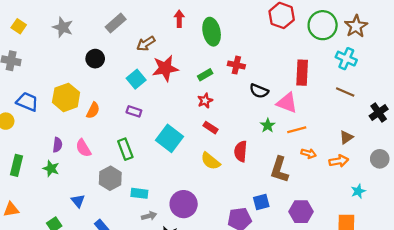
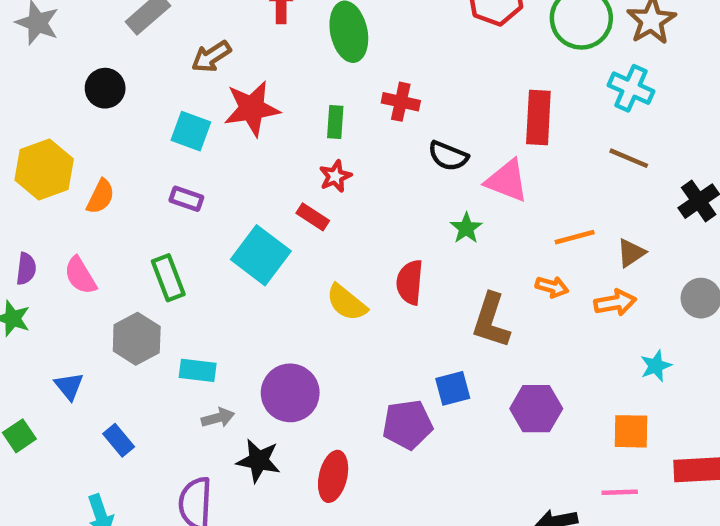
green rectangle: (205, 75) -> (335, 122), turned -56
cyan square: (136, 79) -> (191, 131), turned -30
red rectangle: (210, 128) -> (313, 217), moved
orange line: (297, 130) -> (575, 237), moved

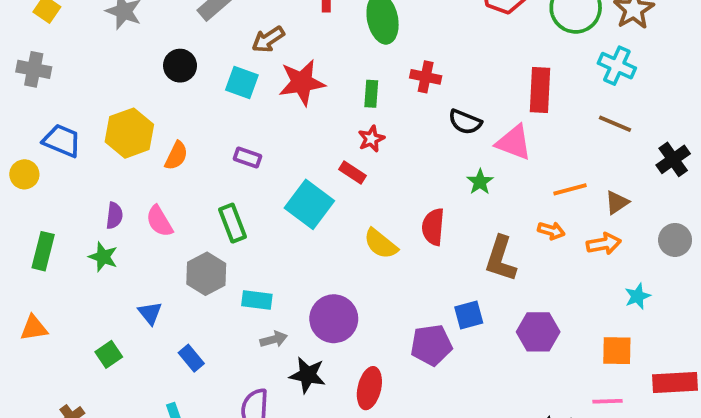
cyan square: (191, 131) -> (242, 82), moved

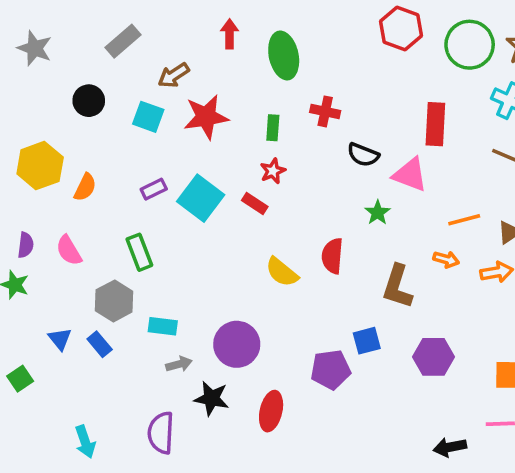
purple rectangle: (248, 157) -> (154, 189), turned -45
cyan square: (309, 204) -> (201, 198), moved
blue rectangle: (191, 358) -> (100, 344), moved

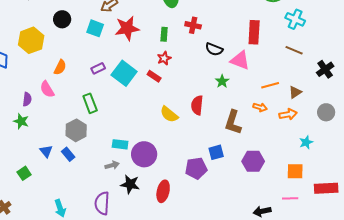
yellow hexagon: (40, 166) -> (31, 40), moved
pink semicircle: (69, 250) -> (47, 89), moved
cyan rectangle: (163, 326) -> (120, 144), moved

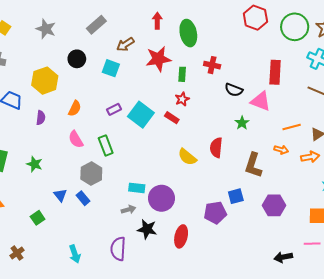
red star: (127, 28) -> (158, 59), moved
pink semicircle: (47, 89) -> (76, 139), moved
purple semicircle: (27, 99) -> (41, 118), moved

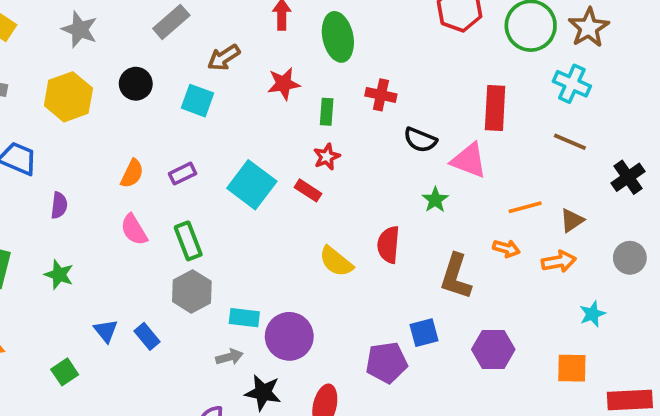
red star: (158, 59) -> (284, 84), size x0.7
yellow hexagon: (45, 81) -> (68, 97), moved
purple rectangle: (114, 109) -> (183, 174), moved
purple semicircle: (41, 118) -> (59, 205), moved
gray hexagon: (91, 173) -> (192, 291), moved

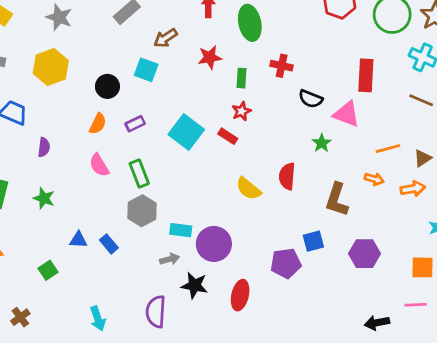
black circle: (136, 84) -> (107, 86), moved
blue triangle: (106, 331) -> (78, 240), turned -48

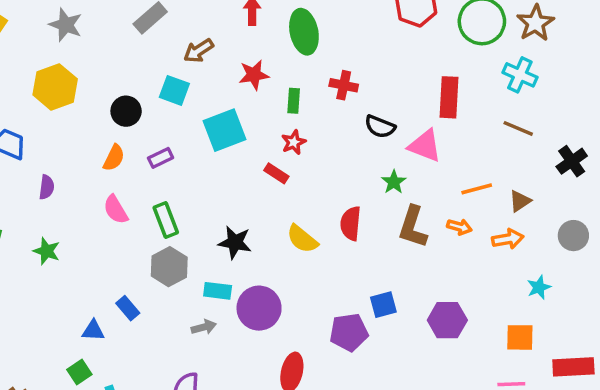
cyan square: (186, 132) -> (224, 130), moved, turned 32
brown L-shape: (337, 200) -> (413, 227), moved
blue triangle: (78, 240) -> (93, 331), moved
green square: (48, 270) -> (79, 372), moved
black star: (195, 285) -> (235, 242), moved

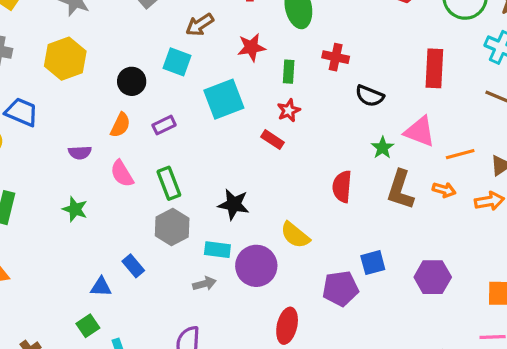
pink triangle: (425, 146) -> (420, 131), moved
purple semicircle: (47, 187) -> (80, 153), moved, turned 80
yellow semicircle: (302, 239) -> (295, 235), moved
green star: (47, 251) -> (75, 209), moved

